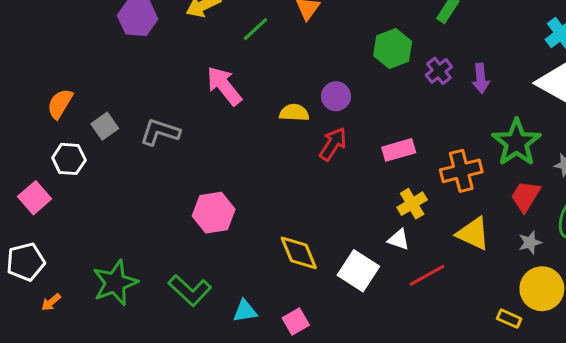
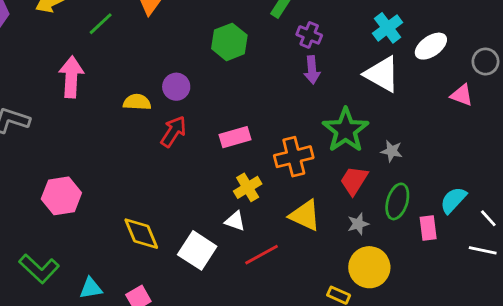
purple cross: (439, 71) -> (309, 35), moved, turned -30
pink arrow: (224, 86) -> (71, 77), turned 42

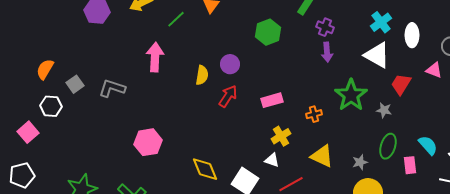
white ellipse: (431, 46) -> (412, 35), turned -55
yellow semicircle: (137, 102) -> (202, 75), turned 96
orange cross: (294, 157) -> (314, 114), size x0.6
red trapezoid: (354, 180) -> (401, 84), moved
cyan semicircle: (453, 200) -> (428, 145), turned 95

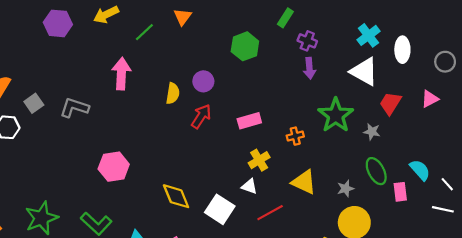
pink triangle: (434, 70) -> (430, 99), moved, turned -48
green ellipse: (388, 146) -> (376, 171), turned -45

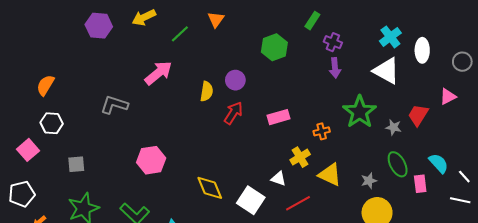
pink arrow: (121, 74) -> (158, 73), turned 48
gray square: (34, 103) -> (76, 164), moved, turned 30
red trapezoid: (390, 103) -> (418, 115), moved
yellow cross: (259, 160) -> (300, 157), moved

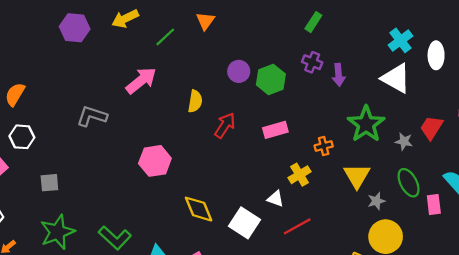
purple cross: (333, 42) -> (312, 62), moved
green hexagon: (274, 47) -> (271, 79), moved
purple circle: (235, 80) -> (239, 71), moved
pink hexagon: (151, 160) -> (155, 161), moved
yellow triangle: (330, 175) -> (357, 176), moved, turned 35

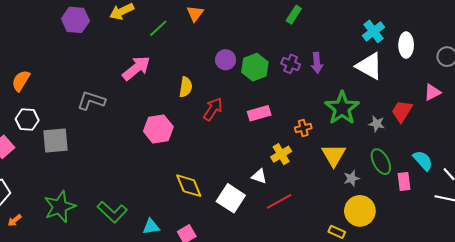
purple cross: (312, 62) -> (291, 64), moved
pink hexagon: (155, 161) -> (158, 129), moved
gray square: (49, 183) -> (55, 141), moved, size x1.5

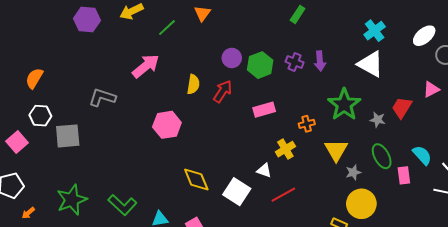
white ellipse: (406, 45) -> (424, 36), moved, turned 50
red arrow: (213, 109) -> (223, 91), moved

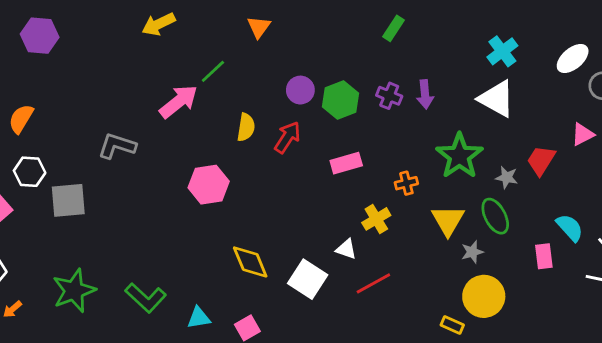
purple hexagon: (87, 20) -> (40, 36), moved
green line: (167, 28) -> (213, 71), moved
green ellipse: (382, 156) -> (495, 216), moved

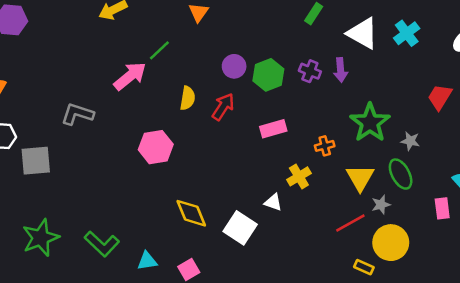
white triangle: (497, 99) -> (363, 33), moved
red trapezoid: (541, 160) -> (440, 97), moved
red line: (373, 283) -> (350, 223), moved

